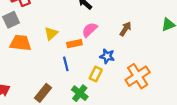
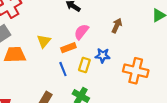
yellow rectangle: (96, 74) -> (84, 65), moved
orange cross: (138, 76) -> (136, 71), turned -35

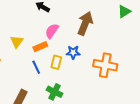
brown arrow: (117, 26) -> (85, 23), size x1.6

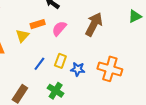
orange rectangle: (40, 47) -> (38, 24), moved
blue star: (73, 52) -> (78, 69), moved
blue line: (36, 67) -> (39, 64), turned 56

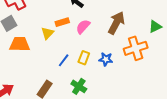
green triangle: (135, 16) -> (155, 27), moved
blue star: (78, 69) -> (106, 59), moved
orange cross: (110, 69) -> (136, 48), moved, turned -35

